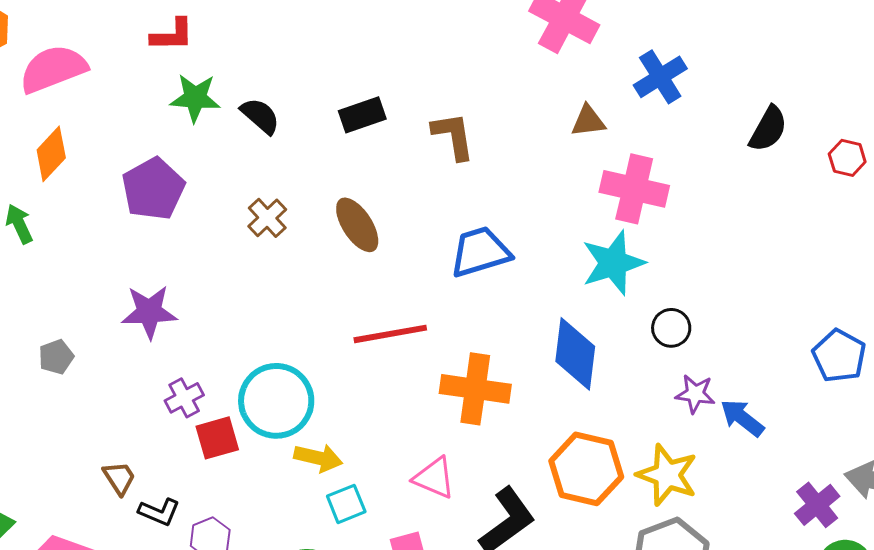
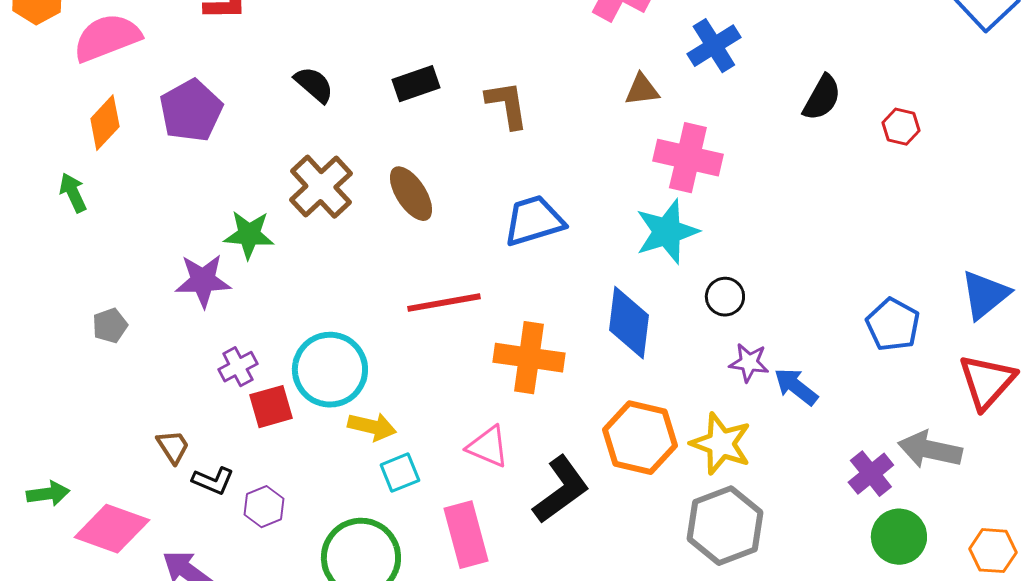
green star: (195, 98) -> (249, 235), moved
purple pentagon: (153, 189) -> (191, 111), moved
brown cross: (267, 218) -> (321, 187), size x1.6

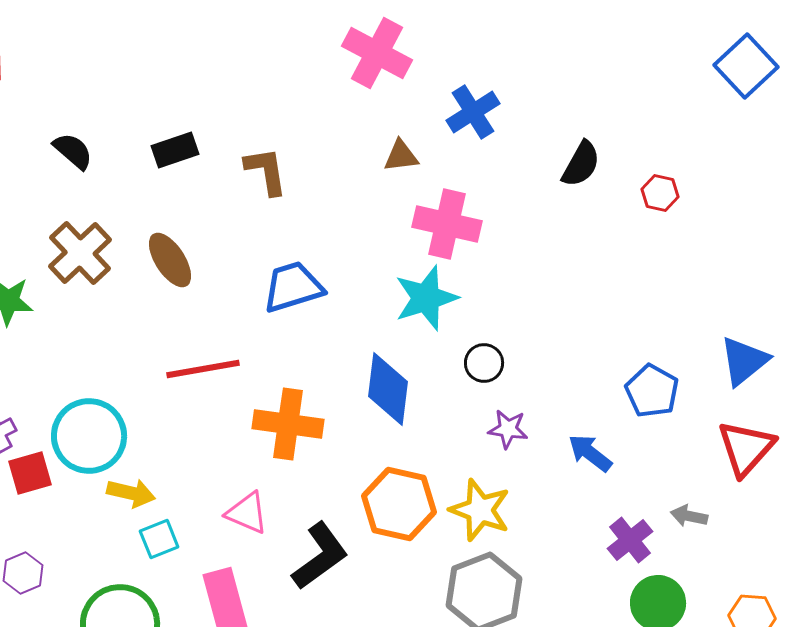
blue arrow: (796, 387) -> (590, 453), moved
gray arrow: (930, 450) -> (689, 516), size x0.6

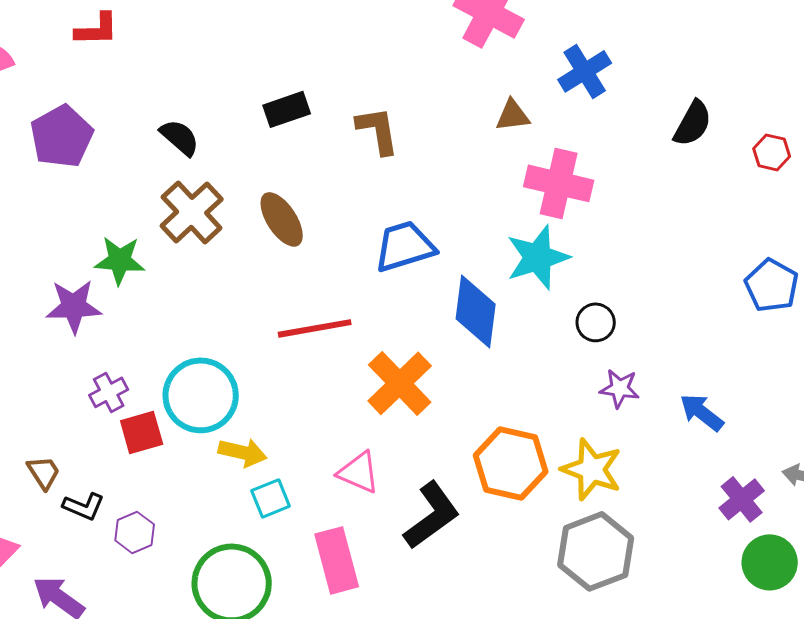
black semicircle: (73, 151) -> (180, 137), moved
blue diamond: (388, 389) -> (476, 311), moved
blue pentagon: (652, 391) -> (772, 285), moved
orange cross: (288, 424) -> (400, 383), turned 38

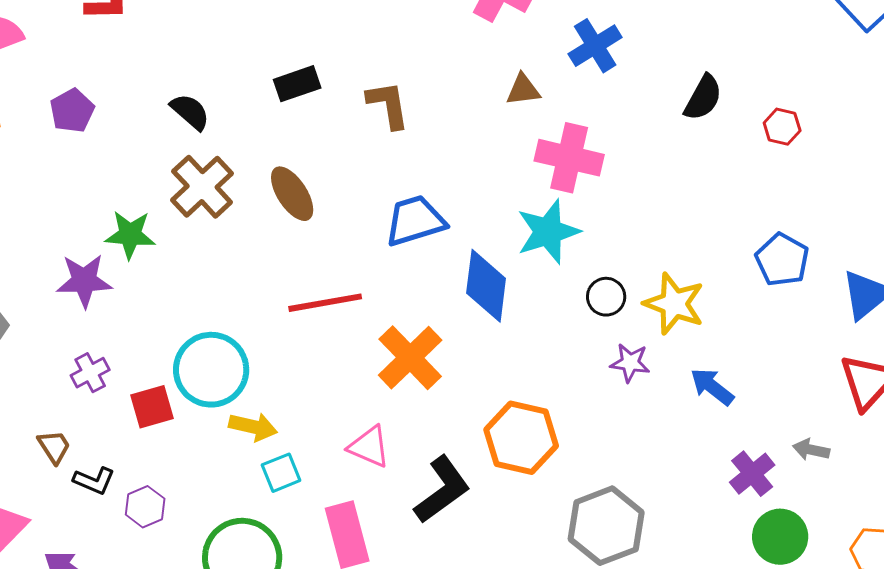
purple pentagon: (62, 136) -> (72, 111), size x0.7
purple cross: (109, 392) -> (90, 373), moved
yellow star: (592, 469) -> (674, 304), moved

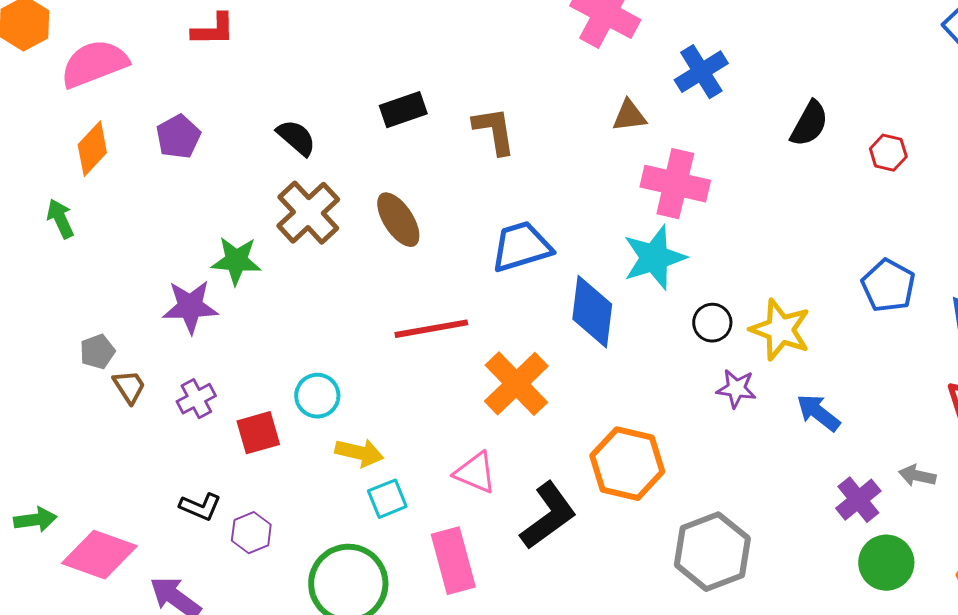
cyan circle: (211, 370) -> (317, 396), size x0.6
brown trapezoid: (54, 447) -> (129, 387), moved

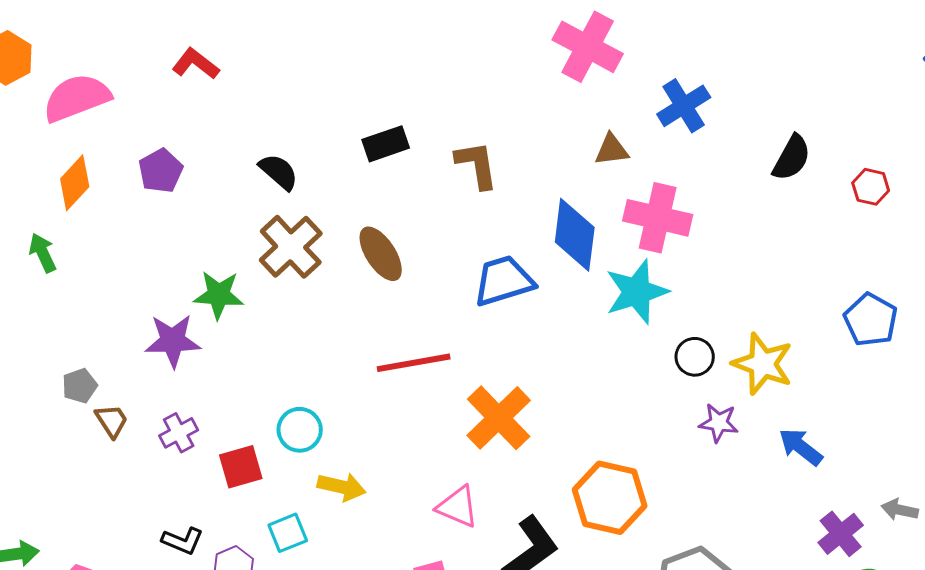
red L-shape: (213, 30) -> (196, 64), turned -141
blue diamond: (592, 312) -> (575, 235), moved
cyan square: (387, 499) -> (288, 533), moved

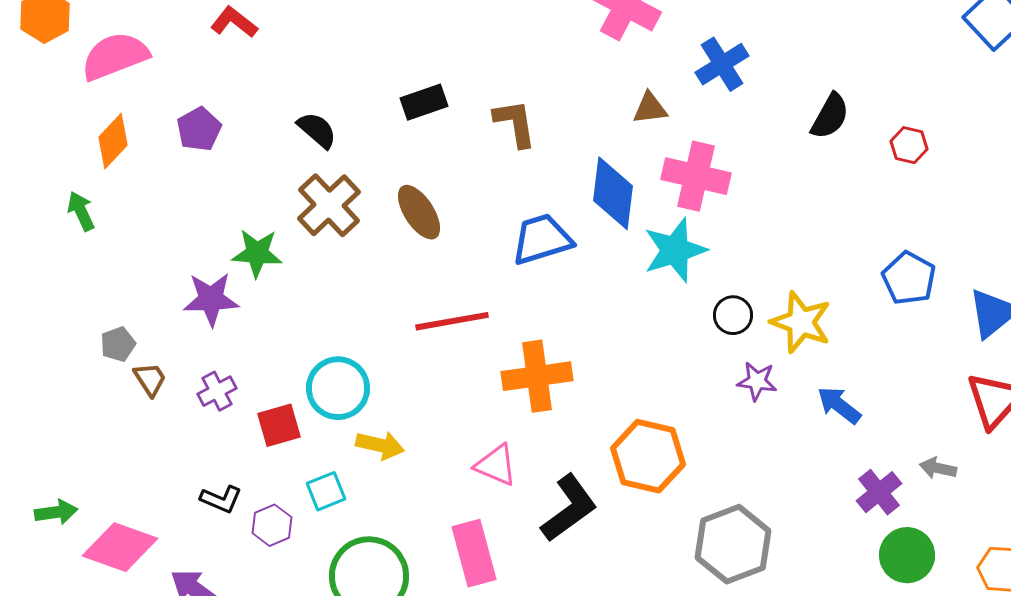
orange cross: (499, 418) -> (537, 376), turned 36
cyan circle: (300, 430) -> (338, 388), size x1.4

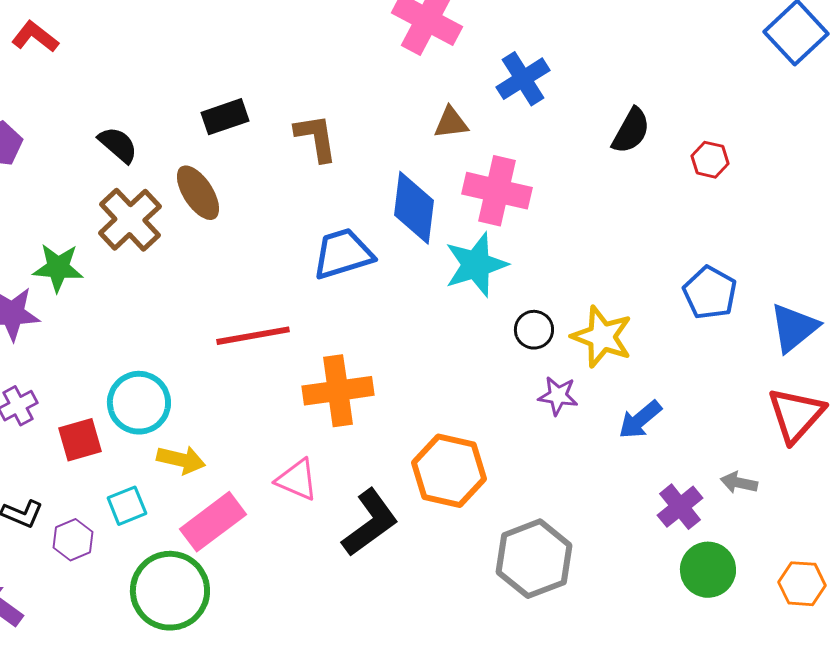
brown ellipse: (419, 212) -> (198, 193), moved
blue arrow: (839, 405) -> (640, 420), turned -78
pink rectangle: (474, 553) -> (213, 522), moved, turned 68

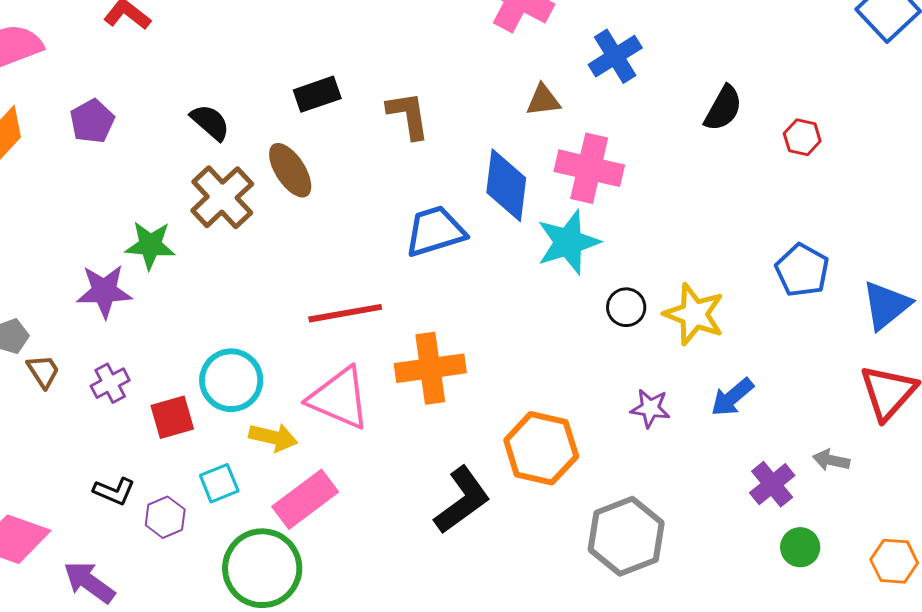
purple star: (558, 396) -> (650, 408), moved
pink triangle: (297, 480) -> (339, 398), moved, size x1.5
green circle: (708, 570) -> (800, 547), size x0.7

